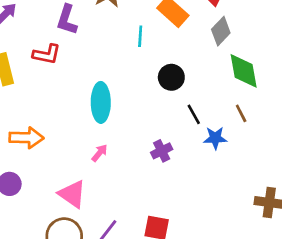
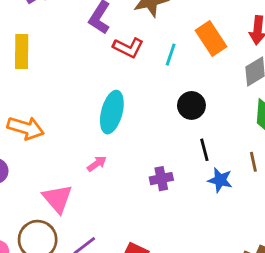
red L-shape: (47, 54) -> (128, 48), moved

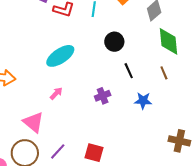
cyan ellipse: (112, 112) -> (60, 56), turned 52
blue star: (220, 180) -> (143, 101), moved

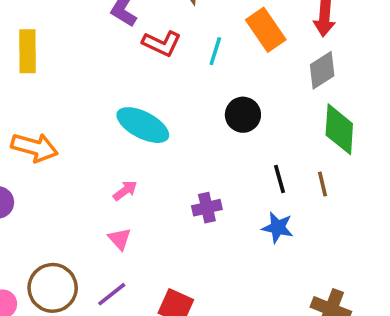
cyan ellipse: (60, 56) -> (143, 125), turned 52
black line: (129, 71) -> (280, 179), moved
pink triangle: (33, 122) -> (120, 239), moved, size x0.6

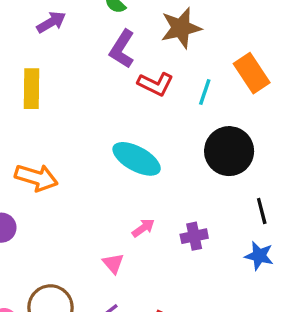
black circle: (243, 115) -> (229, 151), size x1.5
pink arrow: (125, 191) -> (143, 228), moved

